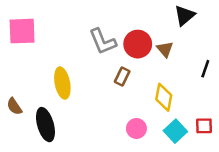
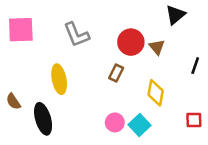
gray L-shape: (103, 41) -> (76, 35), moved
pink circle: (136, 128) -> (115, 122), moved
cyan square: (175, 131) -> (140, 125), moved

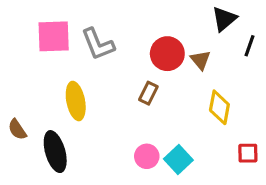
pink square: (21, 30) -> (54, 36), moved
black line: (195, 66) -> (249, 46), moved
yellow diamond: (156, 93) -> (219, 107), moved

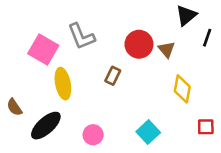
pink square: (54, 36) -> (43, 49), moved, turned 32
brown rectangle: (148, 93) -> (113, 76), moved
black ellipse: (55, 152) -> (46, 126), turned 64
pink circle: (147, 156) -> (93, 135), moved

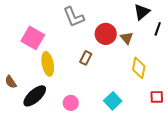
gray L-shape: (81, 36) -> (74, 17), moved

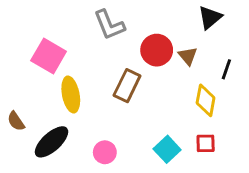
black line: (158, 29) -> (226, 69), moved
brown rectangle: (86, 58) -> (127, 86), size x1.5
red square: (157, 97) -> (206, 143), moved

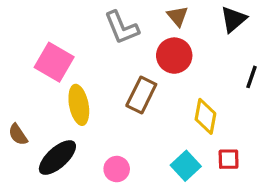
brown triangle: (188, 56) -> (178, 16), moved
yellow diamond: (206, 100) -> (205, 116), moved

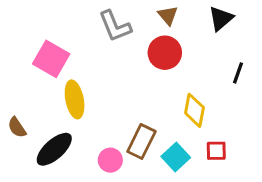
brown rectangle: (141, 95) -> (141, 141), moved

